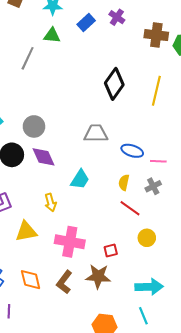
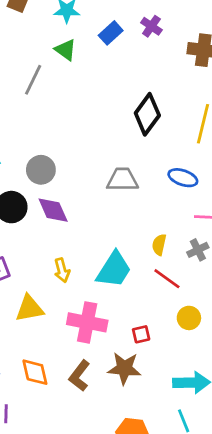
green triangle: (52, 35) -> (65, 50), turned 30
blue ellipse: (132, 151) -> (183, 178), moved
cyan trapezoid: (80, 179) -> (114, 270), moved, size x1.4

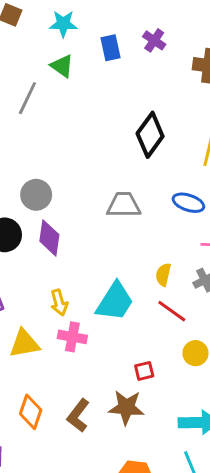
blue rectangle: (111, 33) -> (110, 48), turned -60
purple diamond: (53, 210) -> (49, 238), turned 32
pink cross: (87, 322) -> (72, 337), moved, size x0.7
orange diamond: (35, 372) -> (31, 412), turned 32

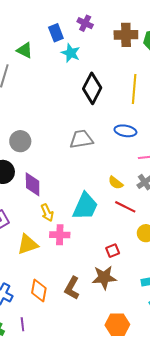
cyan star: (63, 24) -> (71, 53), moved, turned 30
purple diamond: (49, 238) -> (33, 184), moved
yellow semicircle: (163, 275) -> (116, 183), turned -56

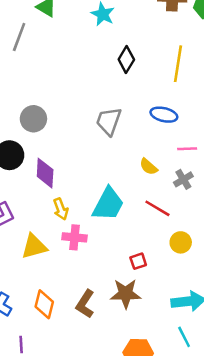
black diamond: (92, 88) -> (126, 59), size x0.7
gray trapezoid: (81, 139) -> (109, 121), turned -65
yellow semicircle: (116, 183) -> (148, 167), moved

